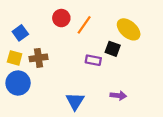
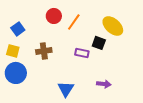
brown cross: (39, 58) -> (44, 51), moved

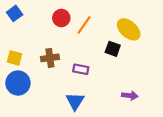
blue square: (18, 29) -> (15, 13), moved
purple rectangle: (82, 53) -> (81, 69), moved
purple arrow: (104, 84) -> (130, 96), moved

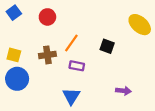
red circle: (61, 18) -> (47, 17), moved
orange line: (84, 25) -> (71, 43), moved
yellow ellipse: (129, 29) -> (140, 25), moved

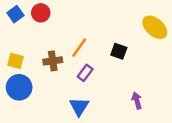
red circle: (47, 17) -> (41, 13), moved
purple rectangle: (77, 66) -> (85, 73), turned -64
purple arrow: (123, 91) -> (137, 101), turned -112

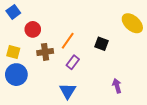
red circle: (41, 13) -> (33, 29), moved

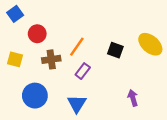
yellow ellipse: (132, 23) -> (150, 44), moved
blue circle: (16, 75) -> (35, 96), moved

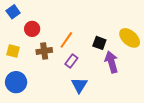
blue circle: (35, 96) -> (16, 82), moved
purple arrow: (133, 98) -> (111, 62), moved, size x1.5
blue triangle: (77, 104) -> (79, 85), moved

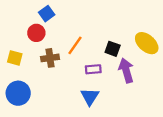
blue square: (13, 12) -> (47, 14), moved
purple rectangle: (71, 61) -> (93, 69), moved, turned 48

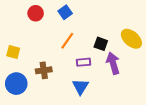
blue square: (47, 14) -> (65, 12), moved
red circle: (36, 33) -> (36, 13), moved
brown cross: (50, 58) -> (44, 70), moved

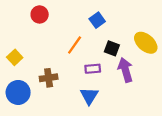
blue square: (65, 12) -> (97, 20), moved
yellow square: (13, 52) -> (15, 57), turned 32

